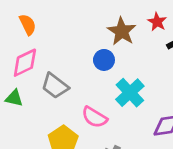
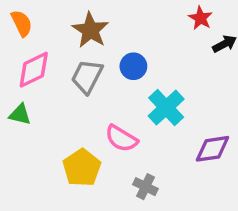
orange semicircle: (28, 25) -> (22, 23), moved
brown star: (122, 31) -> (90, 30), moved
gray trapezoid: (55, 86) -> (87, 77), moved, turned 80

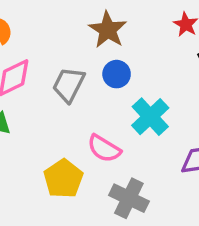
brown star: (90, 30) -> (108, 30), moved
gray cross: (145, 187) -> (129, 198), size x1.5

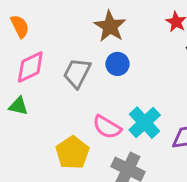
cyan cross: (150, 117) -> (145, 123), moved

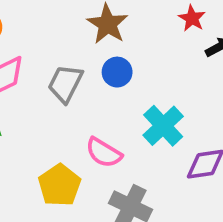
cyan cross: (145, 123) -> (163, 126), moved

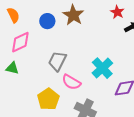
blue circle: (117, 72) -> (47, 21), moved
gray trapezoid: (65, 84) -> (57, 61), moved

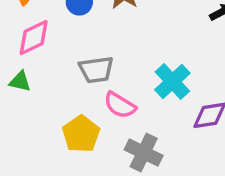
gray trapezoid: (57, 61) -> (96, 70), turned -125

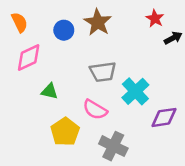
gray trapezoid: (96, 70) -> (103, 72), moved
green triangle: (20, 81) -> (49, 91), moved

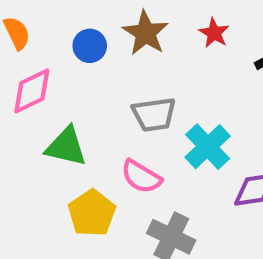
red star: (155, 18) -> (214, 33), moved
green triangle: (49, 91) -> (66, 147), size x1.5

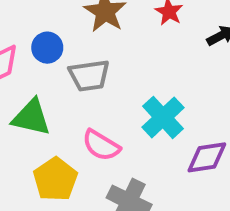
blue circle: (90, 46) -> (47, 48), moved
gray trapezoid: (154, 114) -> (89, 76), moved

